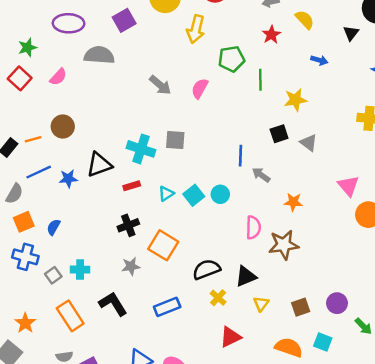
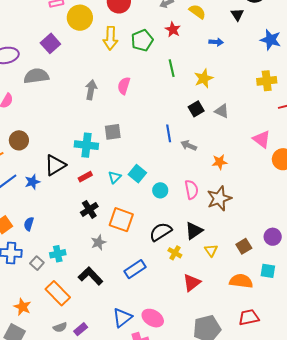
green pentagon: (231, 59) -> (142, 40), moved
gray arrow: (160, 85) -> (91, 90), turned -108
cyan circle: (220, 194) -> (160, 190), moved

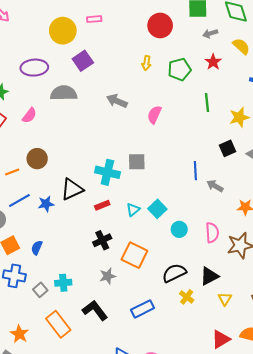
yellow circle: (80, 18) -> (63, 31), moved
yellow arrow: (110, 38) -> (146, 63), size x0.6
gray arrow: (91, 90) -> (117, 101), moved, turned -84
red triangle: (192, 283) -> (221, 339), moved

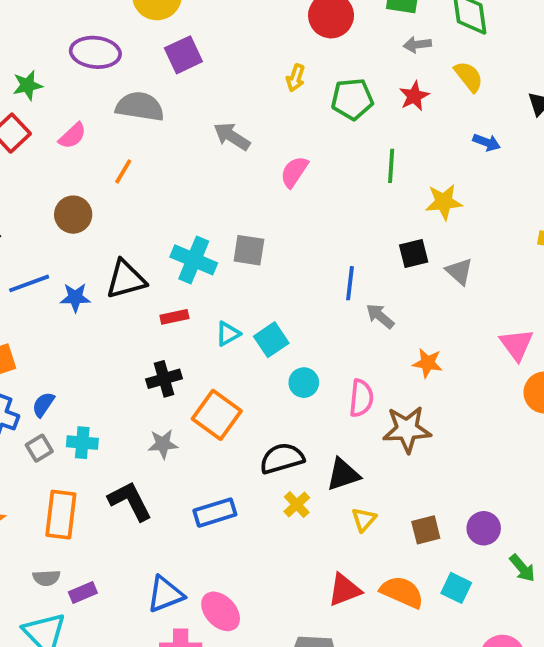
orange line: (12, 172) -> (123, 171), moved, turned -48
blue semicircle: (37, 248) -> (43, 405), moved
orange rectangle: (58, 324) -> (61, 515), turned 35

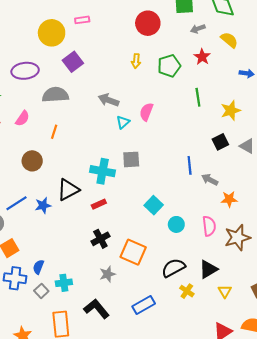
cyan triangle: (228, 334) -> (123, 122), moved
orange star: (428, 363) -> (229, 199), moved

